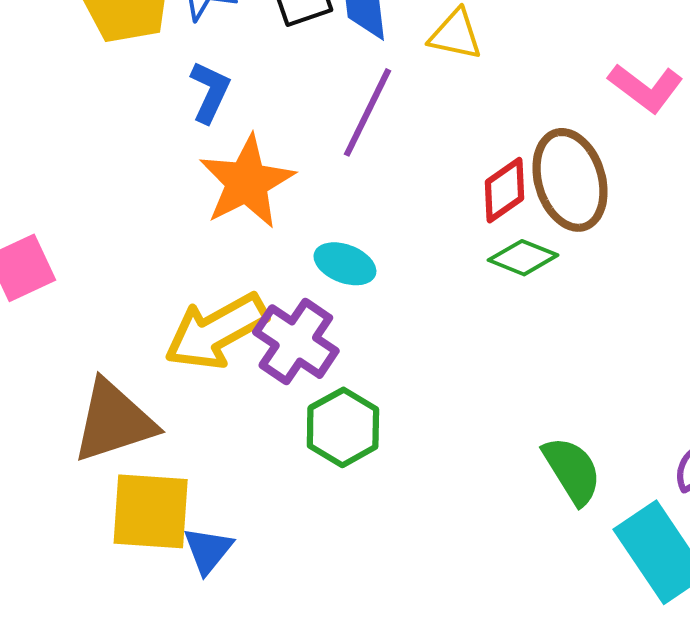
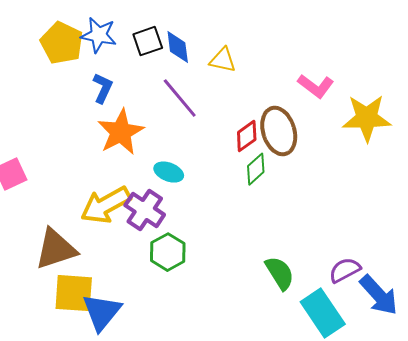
purple line: (367, 112) -> (180, 98), turned -66
green diamond: (523, 258) -> (256, 169), turned -64
blue triangle: (208, 550) -> (102, 312), size x1.6

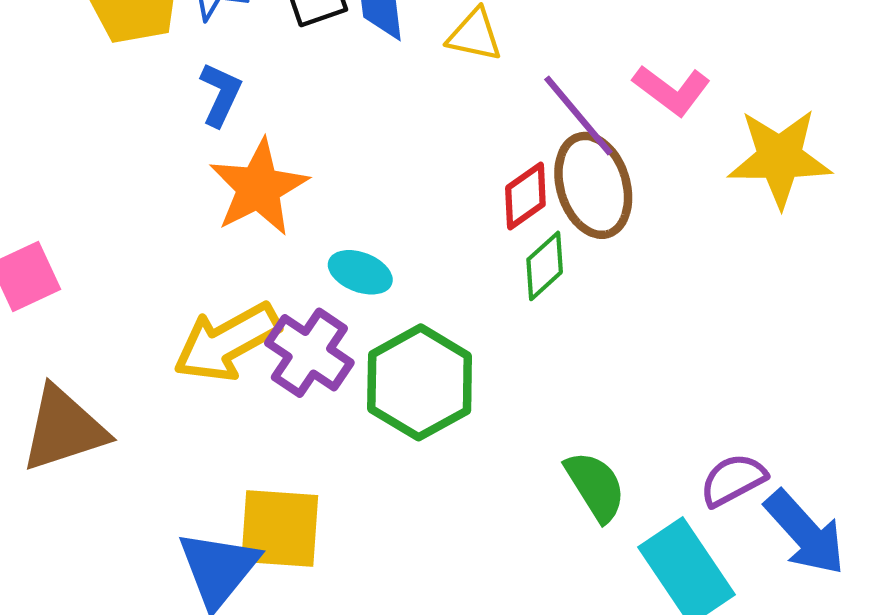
purple line: (180, 98) -> (578, 116), moved
brown triangle: (56, 249) -> (64, 429), moved
green hexagon: (168, 252) -> (420, 382), moved, size x1.4
yellow square: (74, 293) -> (280, 529), moved

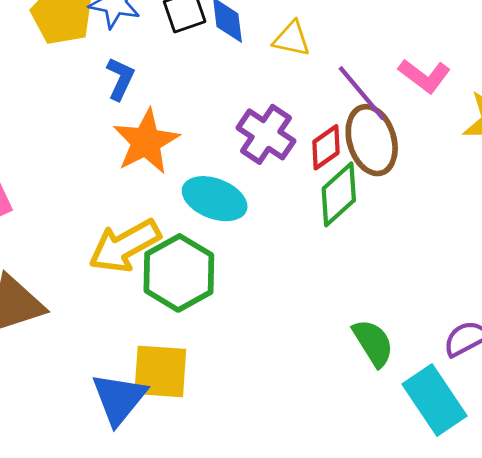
green diamond: (545, 266) -> (339, 194), size x1.4
cyan ellipse: (360, 272) -> (215, 199), size x1.5
purple cross: (309, 353) -> (266, 134), moved
green hexagon: (420, 382) -> (179, 273), moved

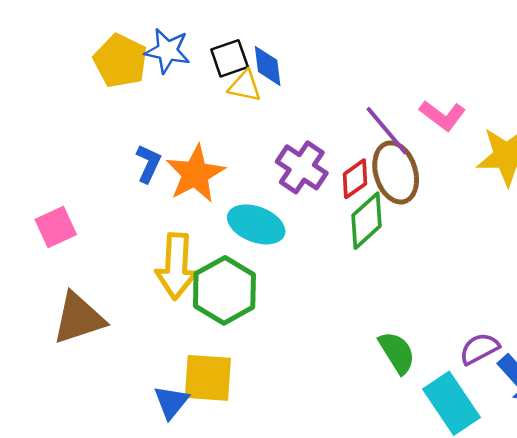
yellow triangle: (292, 39) -> (245, 86), moved
blue L-shape: (120, 79) -> (148, 164), moved
yellow arrow: (125, 246) -> (176, 266), turned -58
blue triangle: (119, 399) -> (171, 402), size x0.7

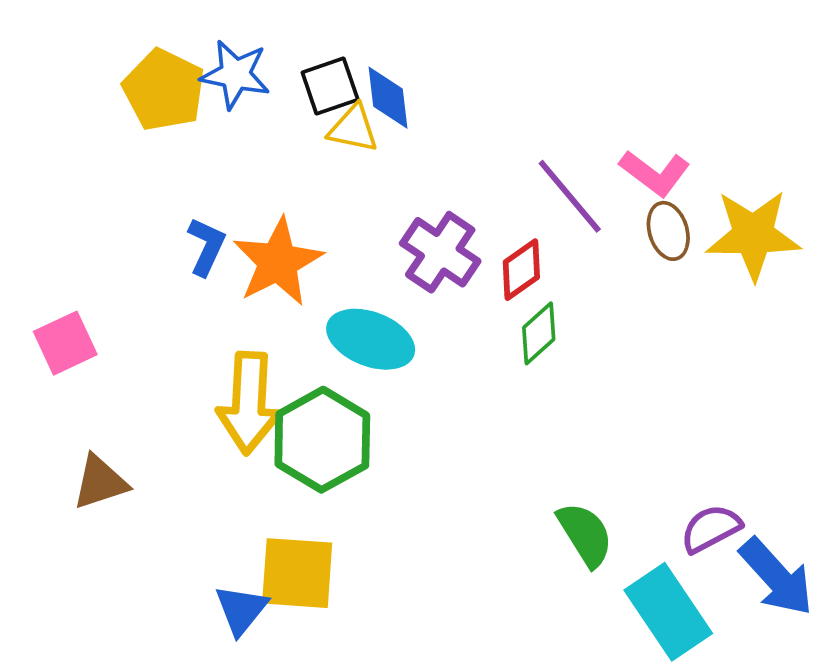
brown ellipse: (396, 172) -> (668, 231), moved, size x0.6
green diamond: (366, 221) -> (539, 333), size x0.7
brown triangle: (79, 318) -> (100, 482), size x0.7

